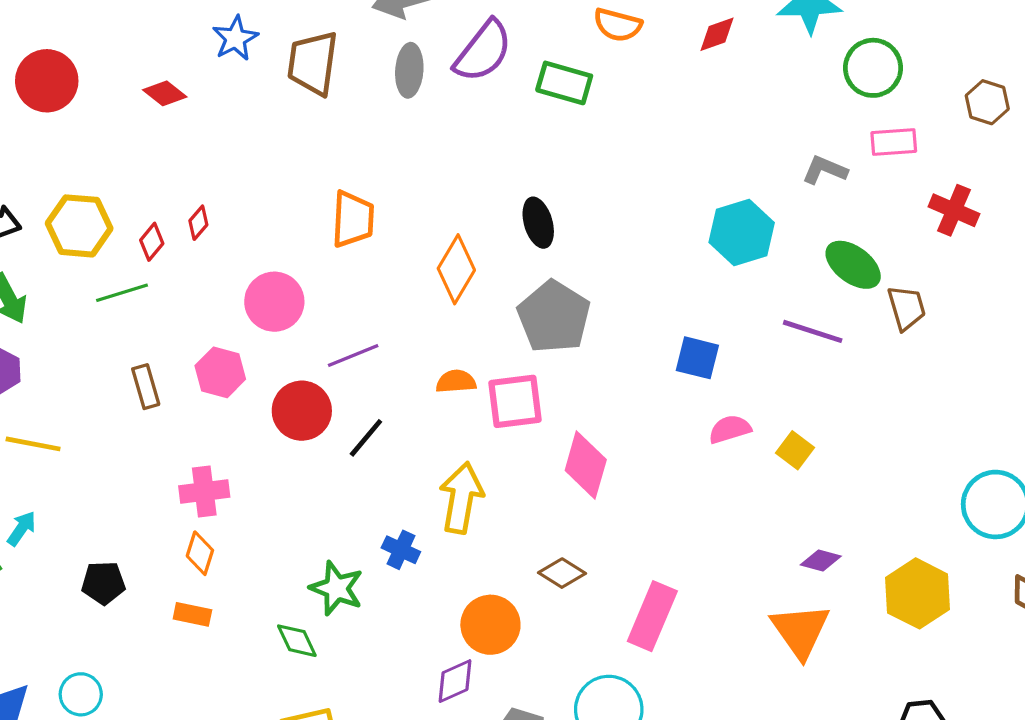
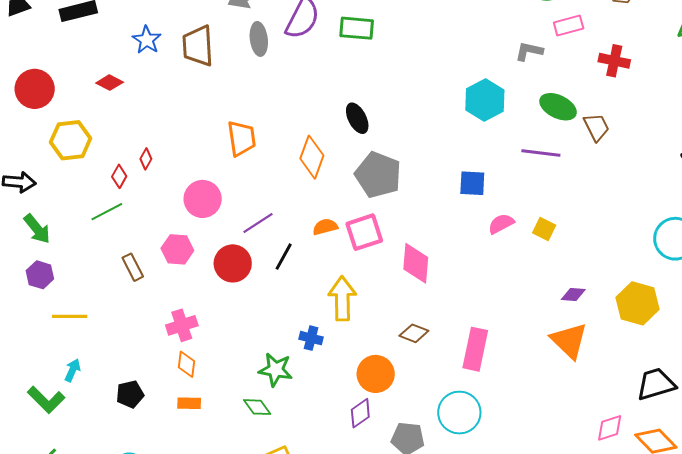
yellow hexagon: (79, 226) -> (71, 140), moved
black line: (366, 438) -> (284, 257), moved

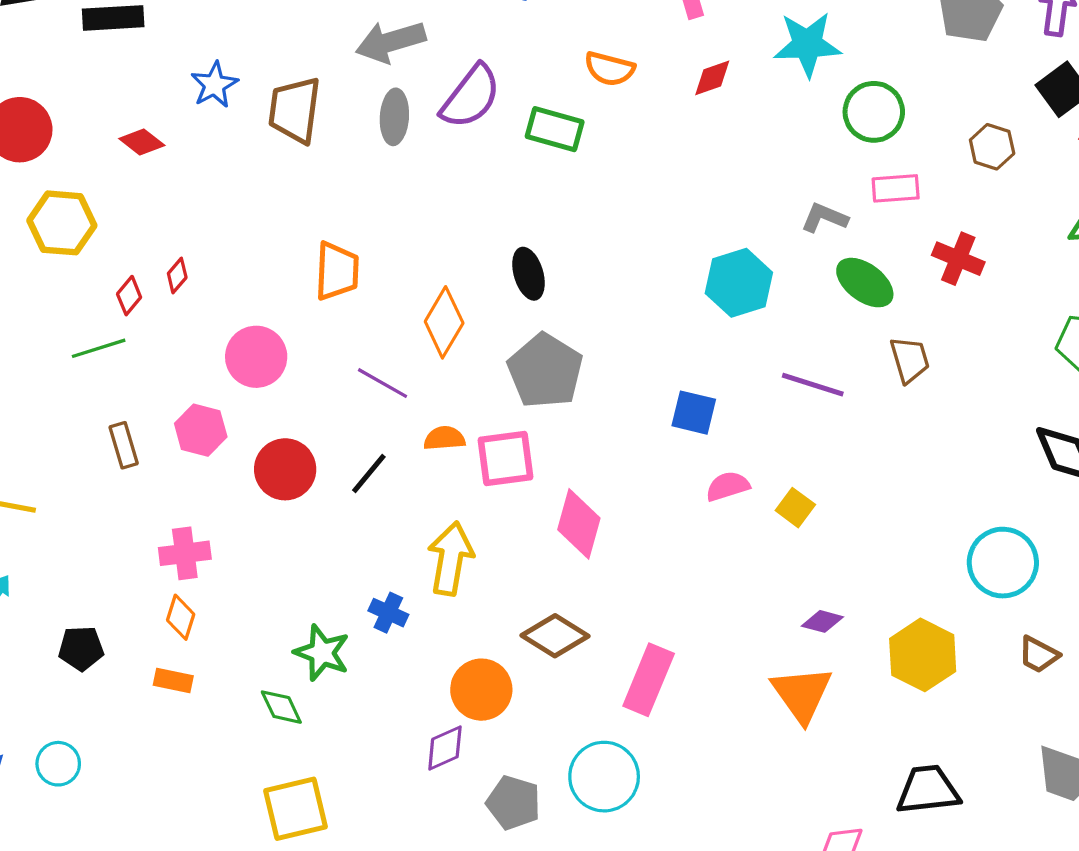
green ellipse: (558, 107) -> (865, 283), moved
purple line: (258, 223) -> (383, 383), moved, turned 52
brown diamond: (414, 333) -> (555, 636), size x1.4

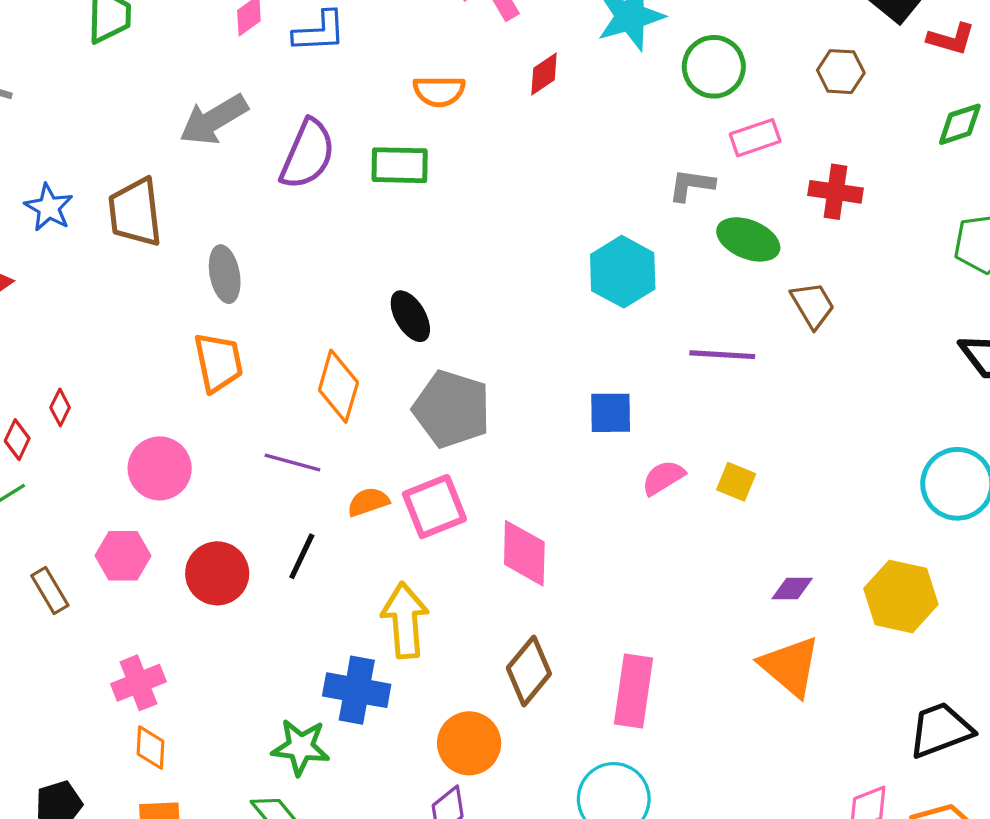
gray ellipse: (394, 117) -> (225, 274), moved
blue cross: (388, 613) -> (357, 690), size x1.6
brown diamond: (555, 636) -> (529, 671), turned -68

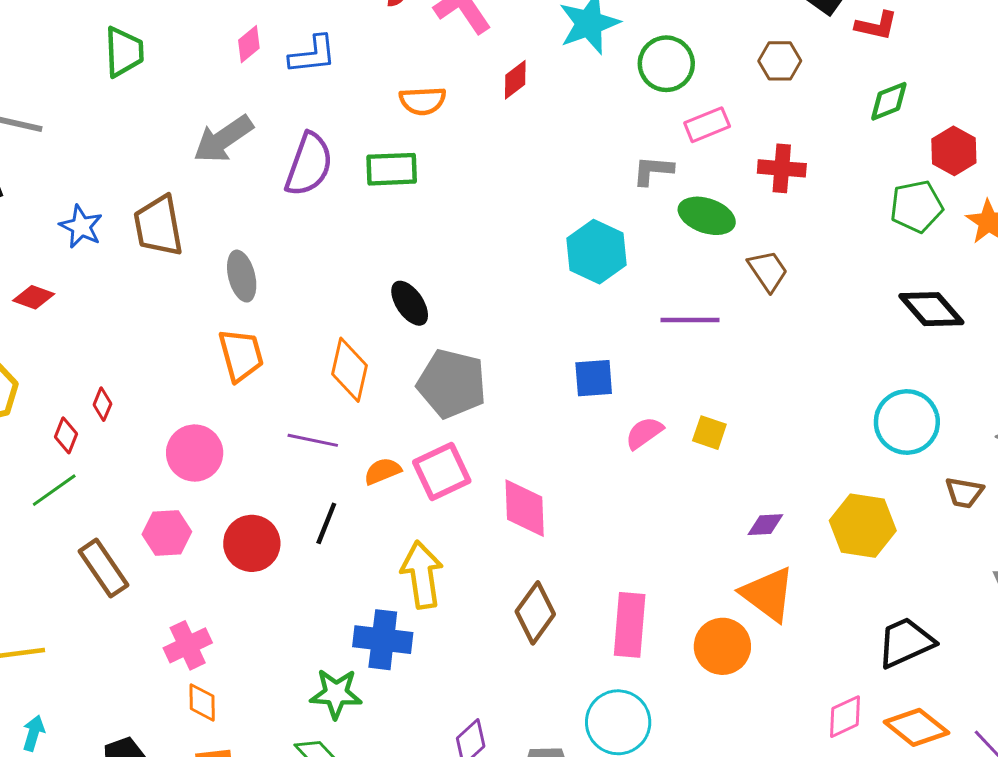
brown rectangle: (50, 590) -> (104, 568), size x1.4
orange circle: (469, 743) -> (722, 646), moved

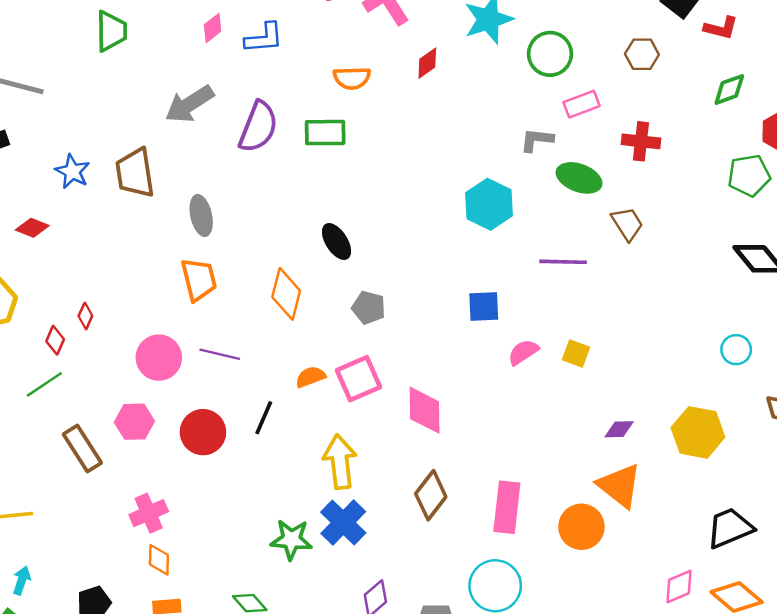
gray pentagon: (452, 384) -> (369, 308), size x0.6
cyan circle: (907, 422) -> (736, 350), size x0.6
purple line: (313, 440) -> (220, 354), moved
blue cross: (383, 640) -> (343, 522), moved, turned 36
green star: (336, 694) -> (291, 540), moved

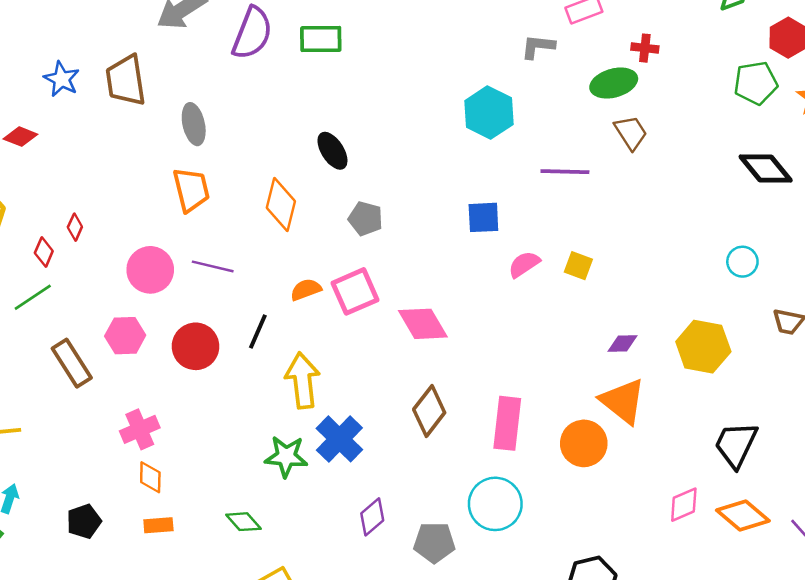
red cross: (641, 141) -> (645, 48), size x0.7
green ellipse: (579, 178) -> (614, 83), moved, turned -36
pink diamond: (425, 410) -> (423, 324), turned -30
yellow arrow: (340, 462) -> (303, 380), moved
black trapezoid: (730, 528) -> (736, 445), turned -42

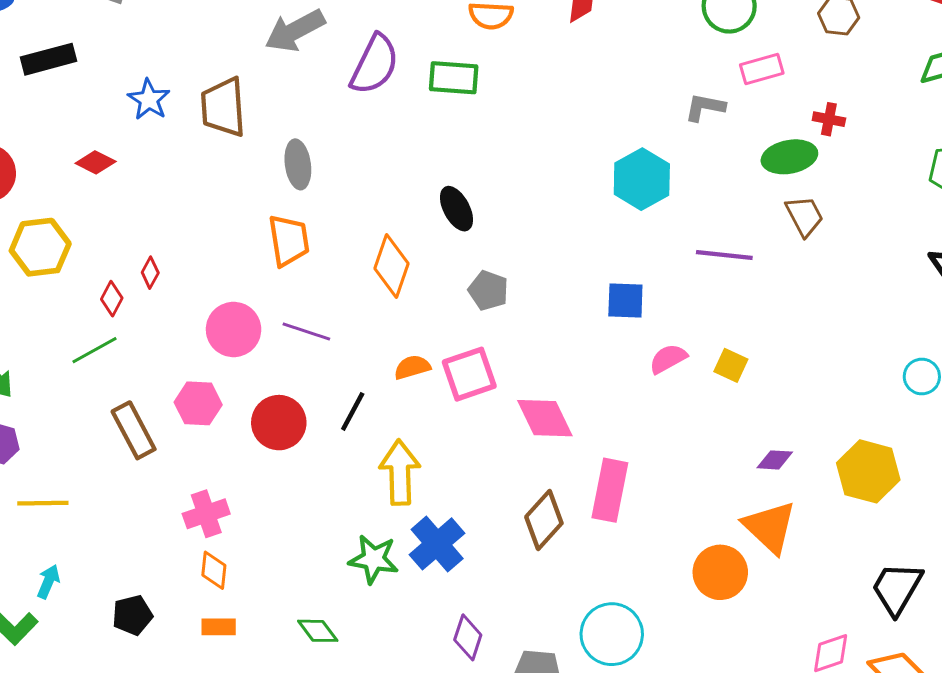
pink rectangle: (507, 423) -> (610, 490), moved
purple diamond: (372, 517) -> (468, 637), turned -36

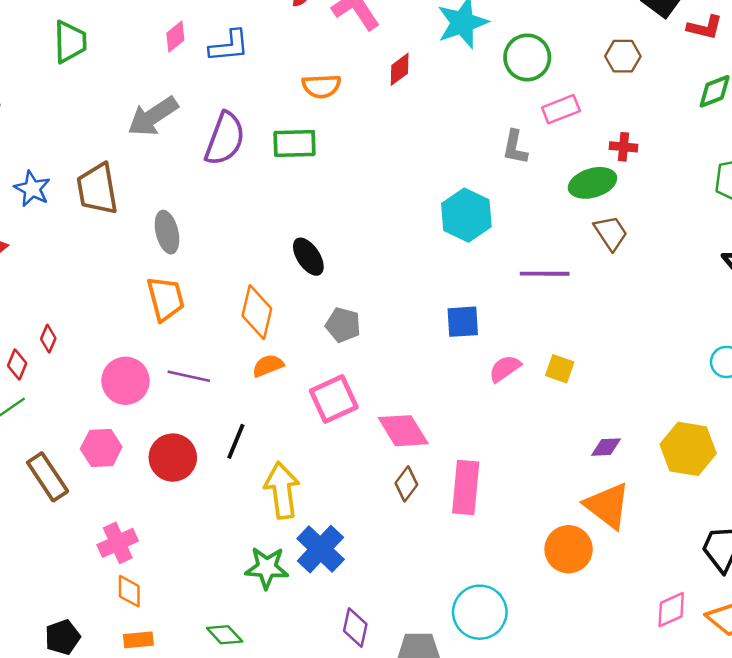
gray L-shape: (705, 107) -> (515, 147), turned -84
orange semicircle: (412, 367) -> (268, 366), moved
brown diamond: (544, 520) -> (406, 484), moved, size x0.7

